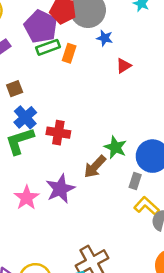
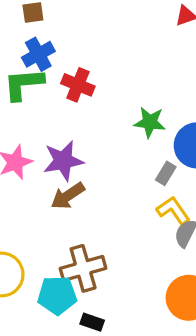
green star: (115, 147) -> (150, 122), turned -30
brown arrow: (95, 167) -> (68, 196), moved

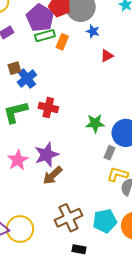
blue cross: (38, 54) -> (27, 79), moved
yellow L-shape: (173, 210) -> (118, 174), turned -30
cyan pentagon: (57, 295) -> (105, 221), moved

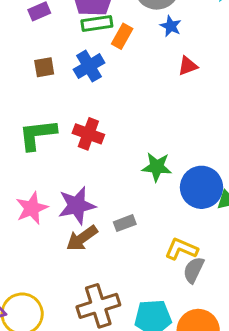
blue cross: (27, 79) -> (89, 66), moved
gray rectangle: (110, 153) -> (125, 223), moved, turned 40

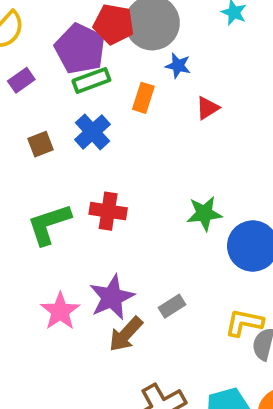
orange rectangle: (122, 36) -> (143, 98), moved
green star: (157, 167) -> (204, 213), moved

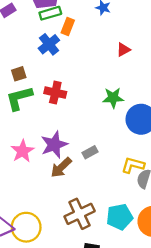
orange rectangle: (143, 98) -> (68, 26), moved
red triangle: (207, 108) -> (123, 50), moved
brown square: (41, 144) -> (19, 74), moved

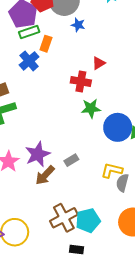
red cross: (55, 93) -> (81, 81), moved
cyan pentagon: (120, 217) -> (88, 220), moved

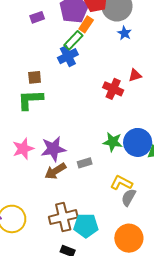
green rectangle: (29, 32) -> (73, 40), moved, turned -42
orange rectangle: (46, 44) -> (86, 24), moved
green star: (91, 108) -> (113, 142), moved

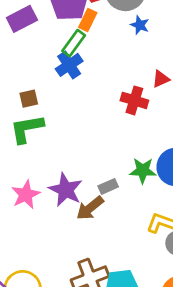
purple rectangle: (37, 17) -> (22, 19), size x1.5
purple star: (53, 149) -> (66, 190), turned -30
gray rectangle: (85, 163) -> (108, 186), moved
brown arrow: (55, 171) -> (90, 208), moved

